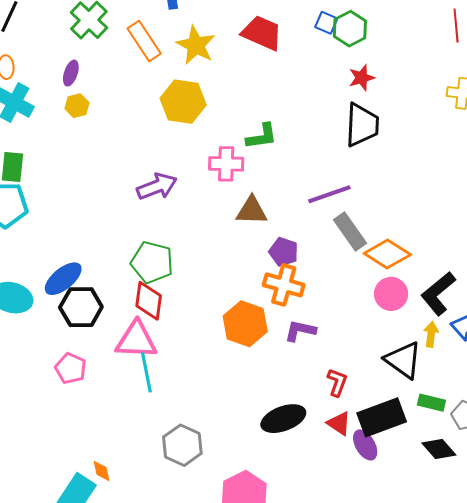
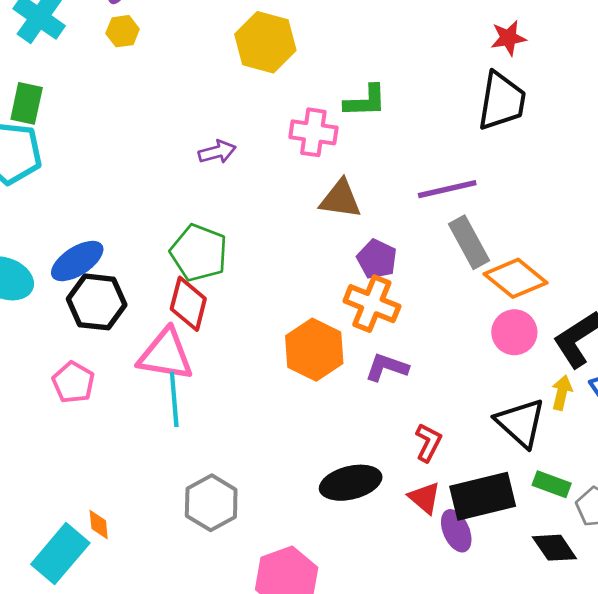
purple arrow: (157, 186) -> (217, 152), size x0.7

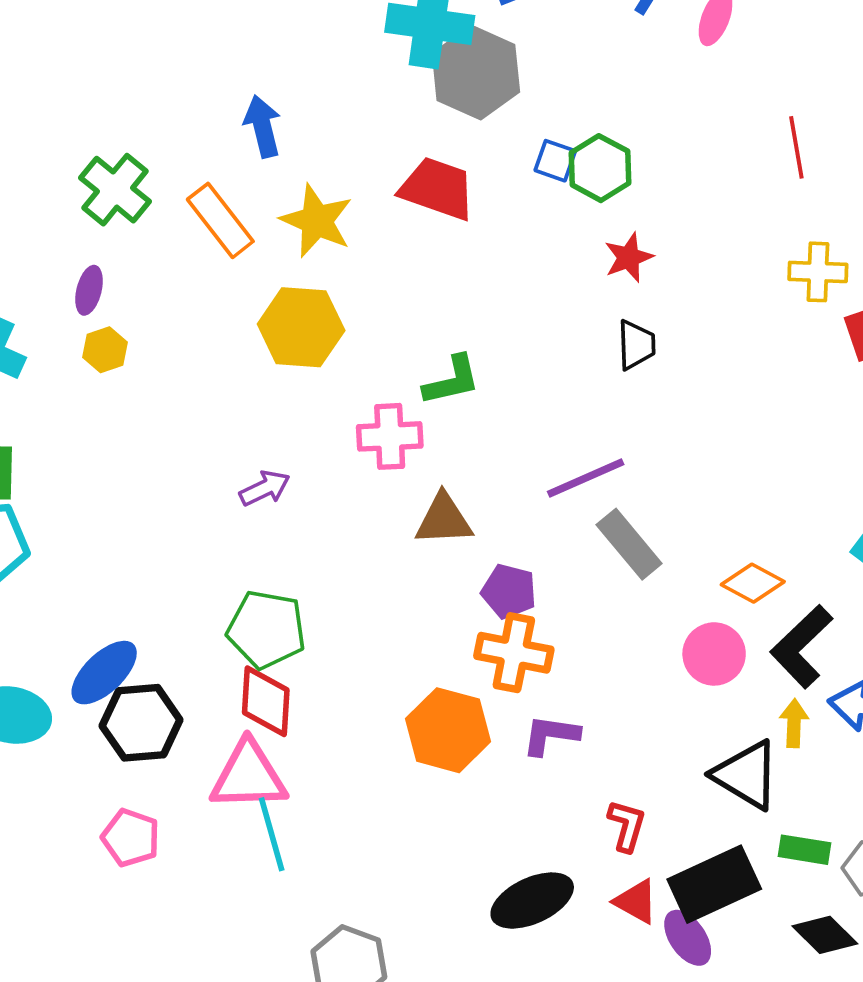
black trapezoid: (502, 101) -> (636, 345), size x0.6
orange diamond: (516, 278) -> (753, 583), moved, size x0.7

